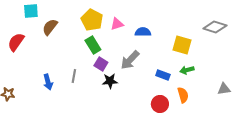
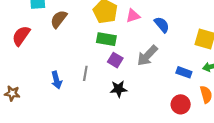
blue semicircle: (143, 32) -> (162, 25), turned 49
green rectangle: (93, 45) -> (106, 39), turned -48
black star: (110, 81) -> (119, 89), moved

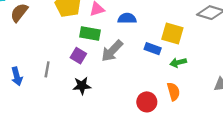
blue semicircle: (162, 25) -> (127, 18), turned -49
green rectangle: (106, 39) -> (90, 33), moved
blue rectangle: (184, 72) -> (153, 49), moved

